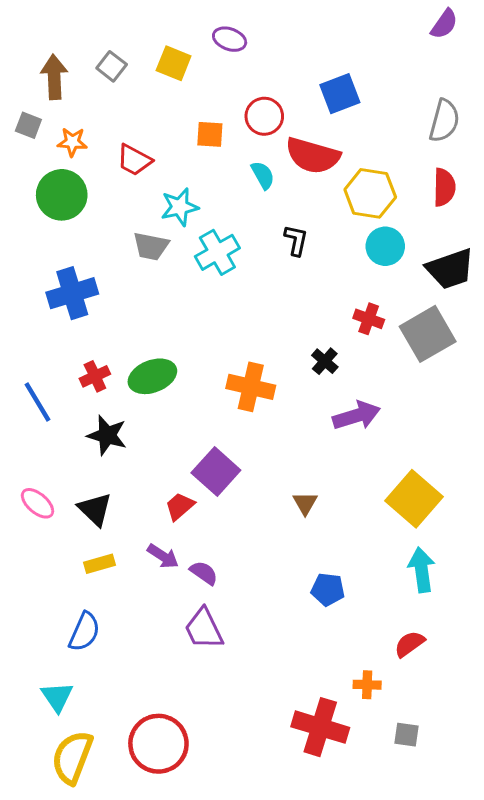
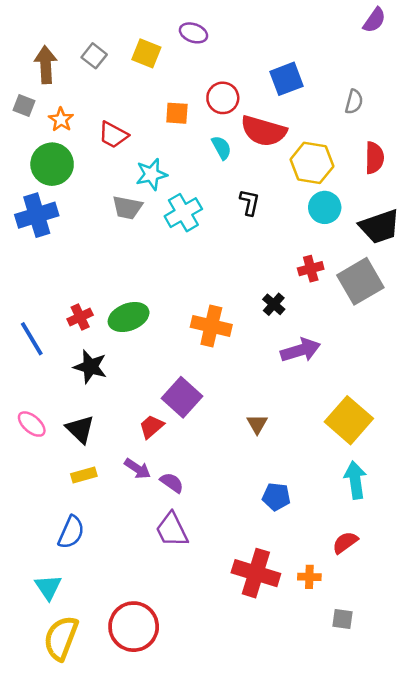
gray semicircle: (444, 121) -> (354, 102), moved, size x0.7
orange star: (72, 142) -> (61, 120), turned 30
blue cross: (72, 293) -> (37, 215), moved
red cross: (369, 319) -> (311, 269), turned -35
red cross: (320, 727) -> (256, 573), moved

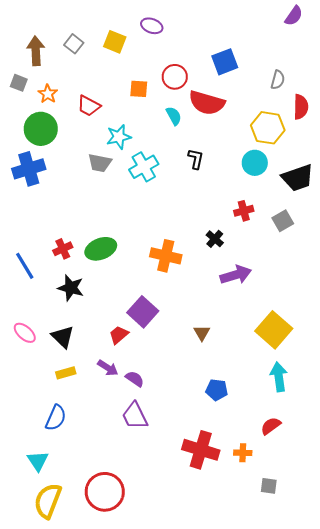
red semicircle: (374, 158) -> (301, 107), moved
yellow hexagon: (312, 163) -> (268, 128), moved
gray square: (360, 281) -> (283, 221), size x0.6

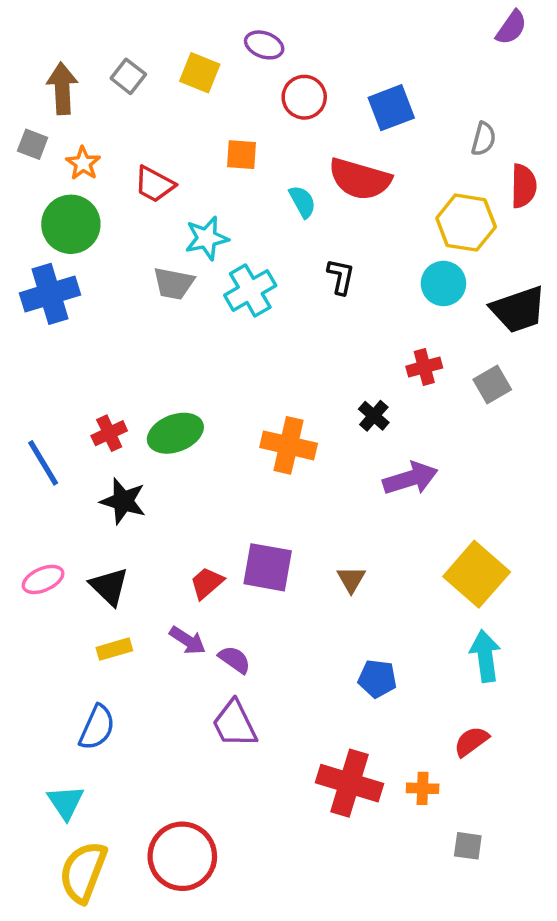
red circle: (175, 77) -> (304, 97), moved
purple square: (143, 312) -> (268, 567), moved, turned -32
pink ellipse: (25, 333) -> (43, 579), turned -65

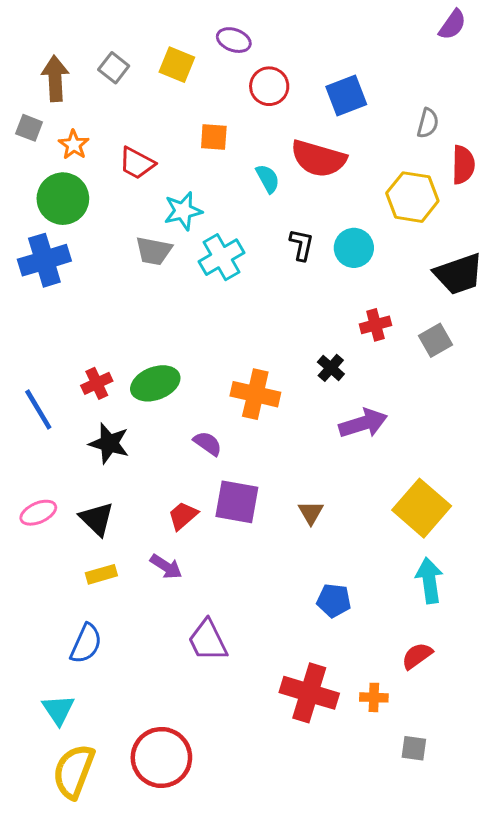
cyan circle: (443, 283) -> (354, 248), moved
purple semicircle: (235, 660) -> (208, 443), moved

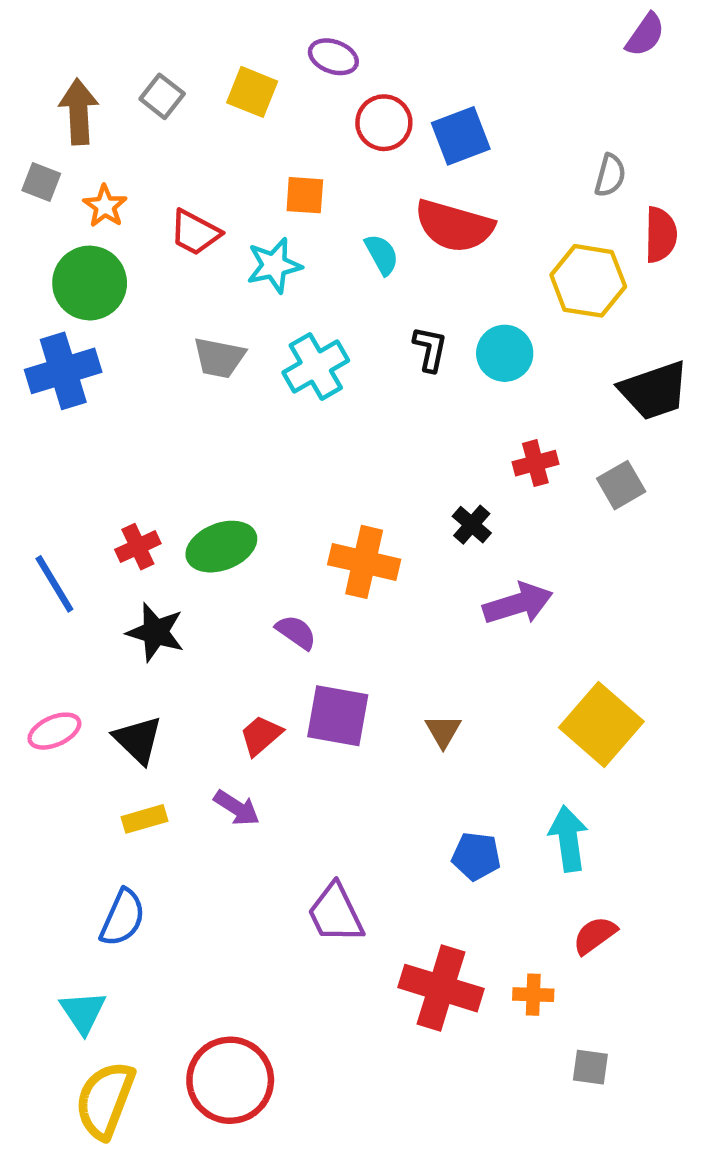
blue square: (346, 95) -> (461, 136), moved
cyan star: (183, 211) -> (274, 265), moved
cyan arrow: (429, 580) -> (568, 839), moved
purple trapezoid: (208, 640) -> (336, 913), moved

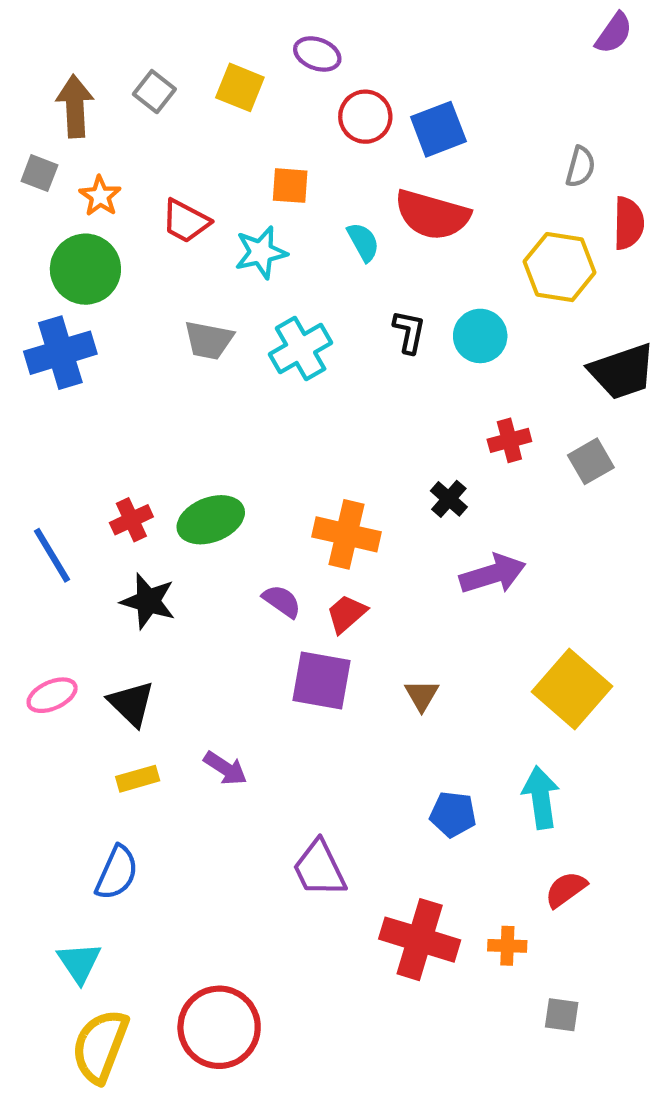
red trapezoid: (261, 735) -> (347, 614), moved

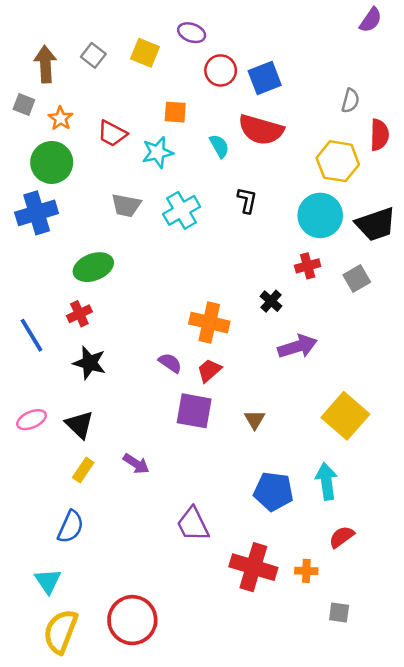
cyan circle: (480, 336) -> (320, 215), moved, size x1.4
green ellipse: (211, 520) -> (93, 267), moved
yellow rectangle: (138, 779) -> (83, 470), turned -40
blue pentagon: (453, 814) -> (274, 491), size x1.4

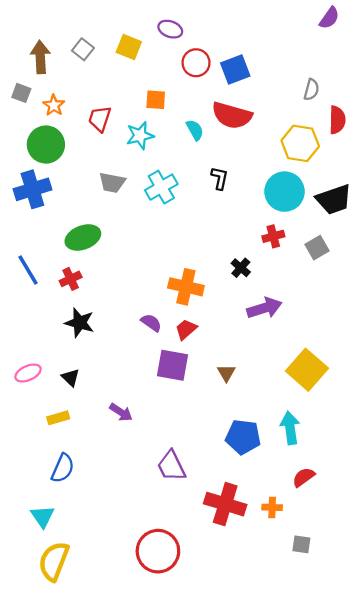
red trapezoid: (112, 133) -> (100, 119), turned 80
blue line: (32, 335) -> (28, 270), moved
black triangle: (79, 425) -> (71, 378), size x0.7
yellow rectangle: (83, 470) -> (58, 418), moved, turned 40
red circle: (132, 620) -> (158, 551), moved

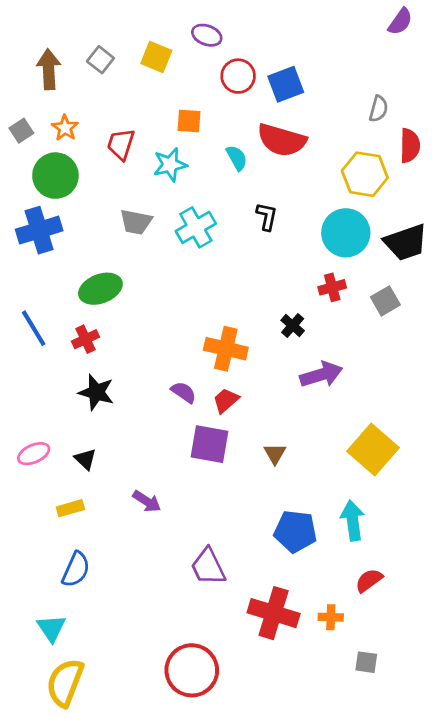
gray square: (21, 93) -> (21, 131), moved, turned 36

